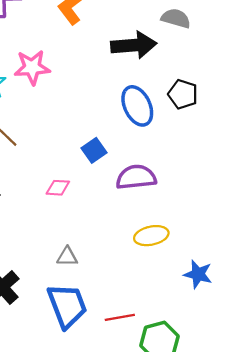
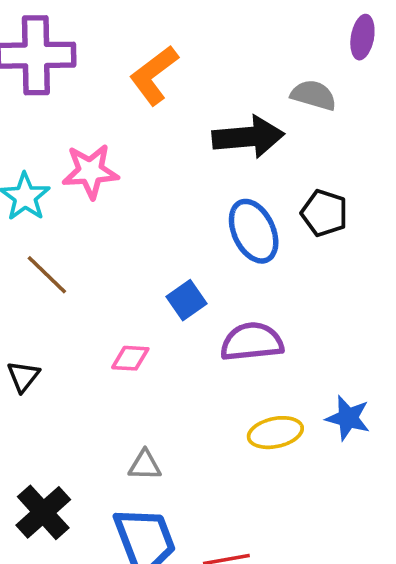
blue star: (198, 274) -> (348, 418), moved

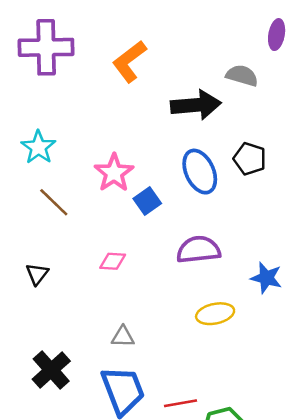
pink star: (90, 171) -> (114, 173), moved, turned -30
blue square: (186, 300) -> (147, 201), moved
blue star: (348, 418) -> (266, 278), moved

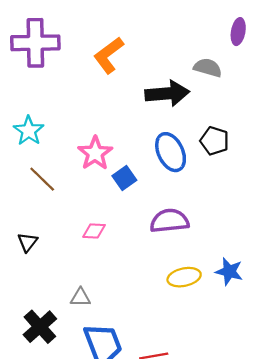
blue star: (266, 278) -> (229, 271), moved
gray triangle: (123, 337) -> (80, 297), moved

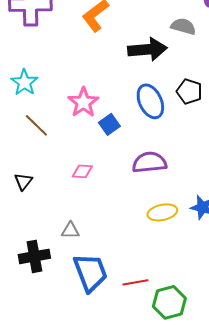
black cross: (40, 327) -> (34, 256), turned 32

